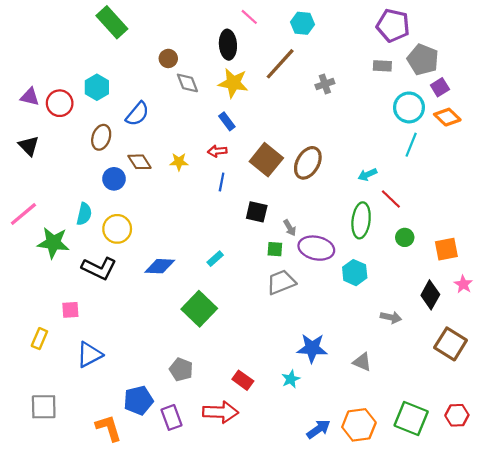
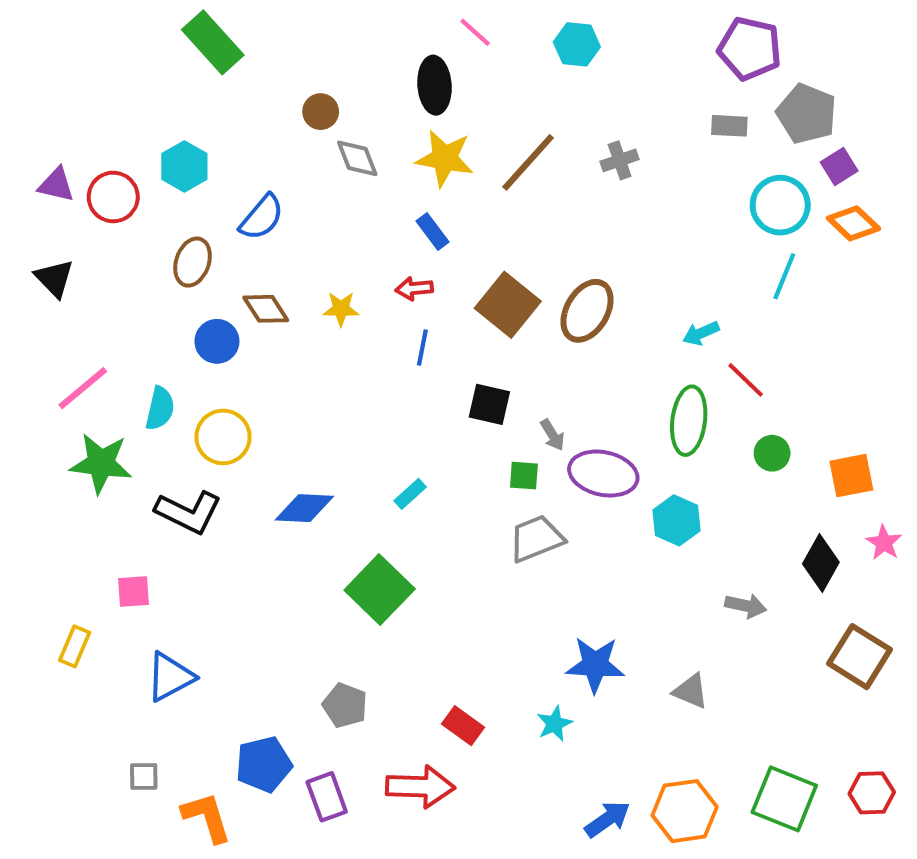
brown line: (280, 64) -> (528, 162), moved
pink line: (23, 214) -> (83, 388), moved
gray square: (44, 407) -> (144, 777), moved, size x0.6

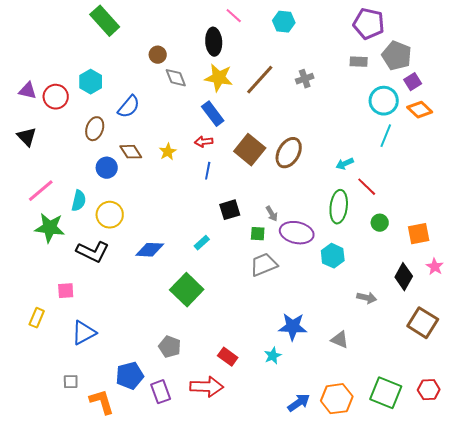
blue rectangle: (432, 232) -> (213, 114), size x1.4
yellow star: (341, 309) -> (168, 152), turned -30
black square: (489, 404) -> (230, 210), moved, turned -30

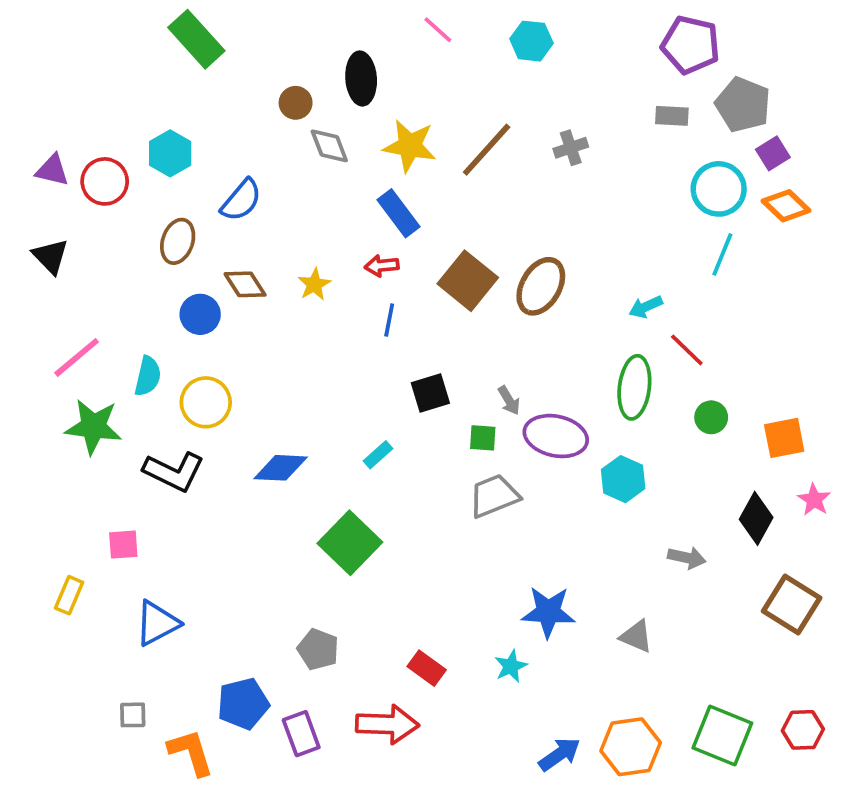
black ellipse: (214, 42) -> (361, 78), moved

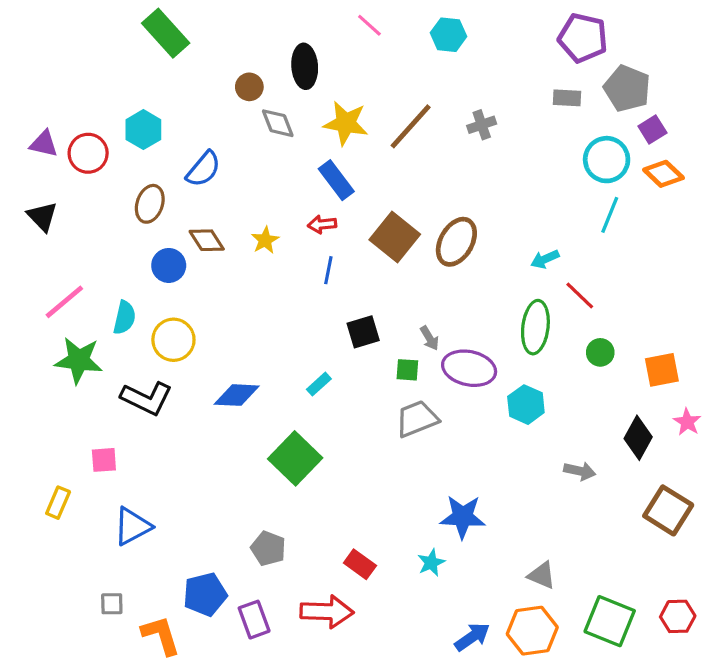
gray triangle: (636, 636) -> (542, 575), moved

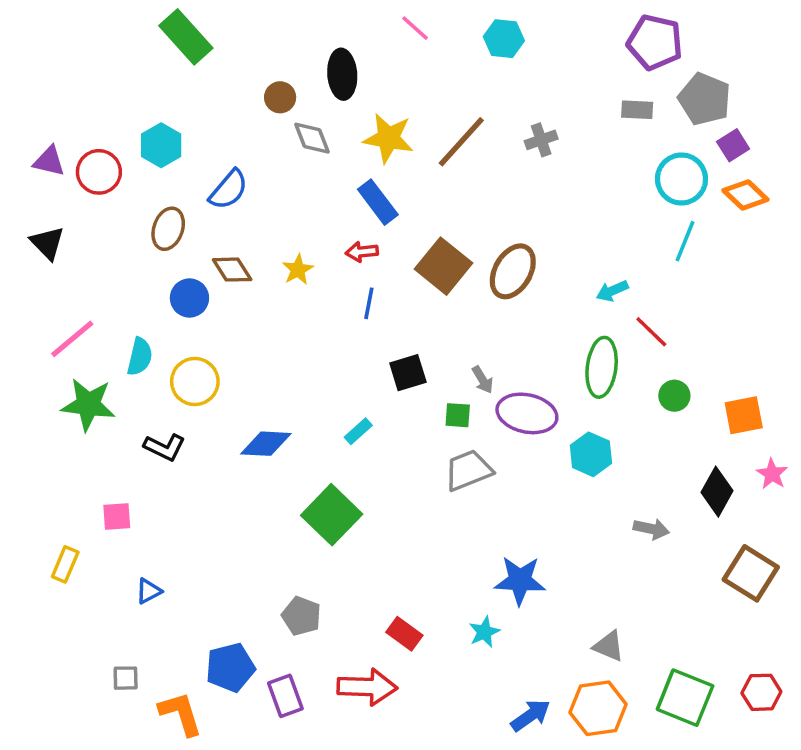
black L-shape: (147, 398) -> (165, 447), size x0.7
blue triangle: (132, 526) -> (149, 591), size x0.6

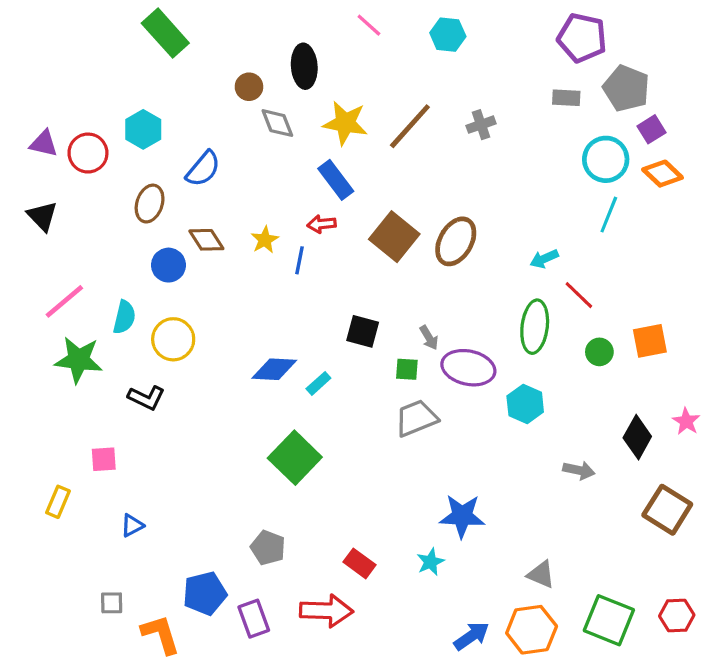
blue line: (369, 303) -> (299, 260), moved
black square: (408, 373) -> (363, 331), turned 32
orange square: (744, 415) -> (650, 341), moved
blue diamond: (266, 444) -> (274, 369), moved

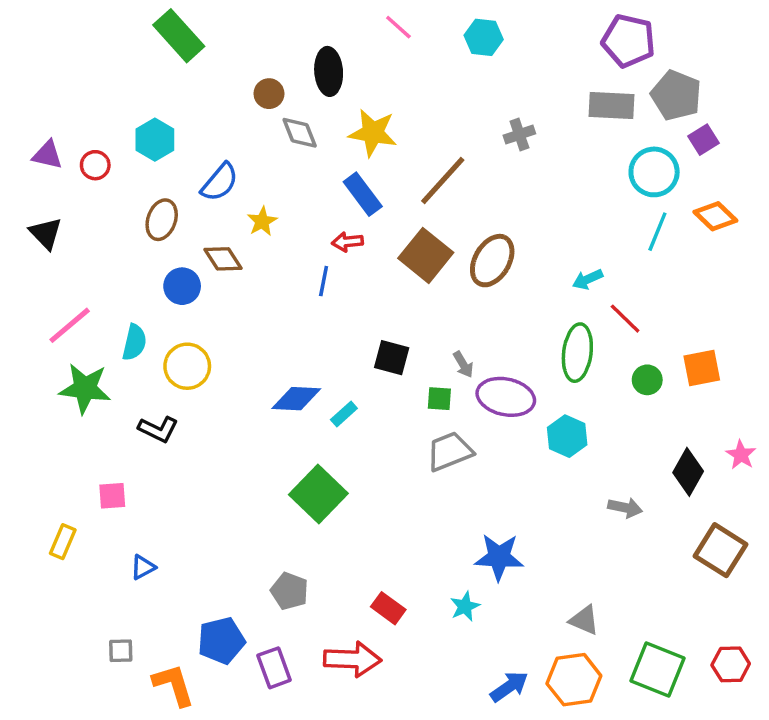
gray rectangle: (566, 98) -> (611, 106), size x1.5
brown line: (410, 126) -> (443, 181), moved
red circle: (88, 153) -> (95, 165), size x0.7
orange diamond: (663, 174) -> (715, 216), moved
yellow star: (265, 240) -> (262, 221), moved

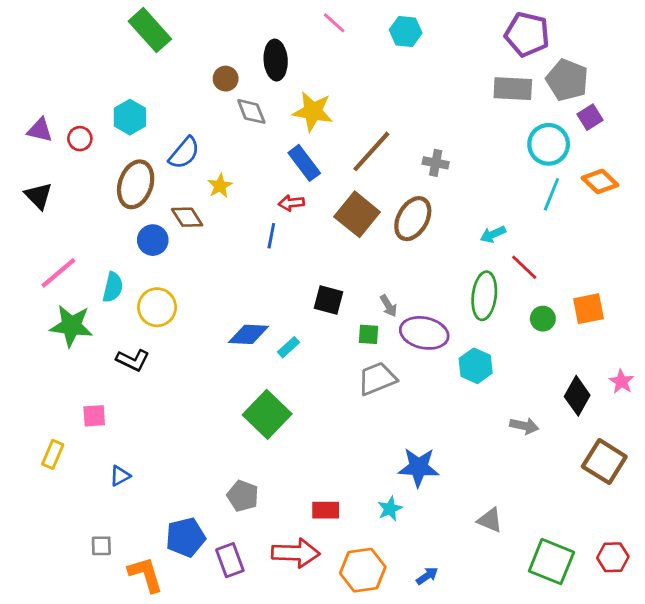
gray cross: (519, 135) -> (436, 163), moved, turned 30
brown ellipse: (162, 220) -> (136, 184), size x1.4
red rectangle: (388, 608) -> (326, 510), turned -36
orange hexagon: (574, 680) -> (363, 570), moved
blue arrow: (509, 687) -> (427, 576), size x0.7

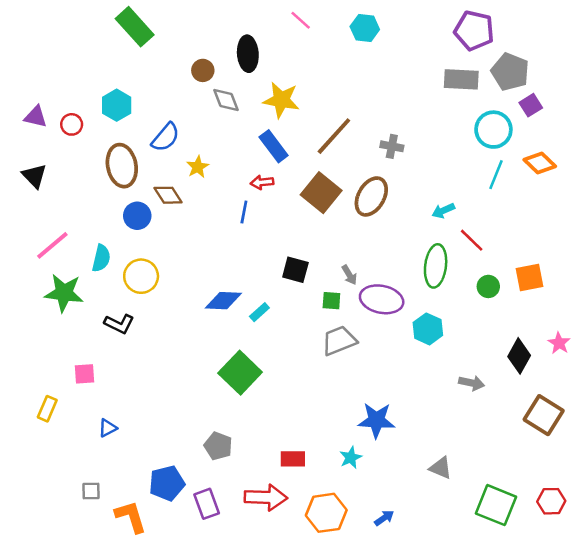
brown ellipse: (136, 184) -> (122, 166), turned -30

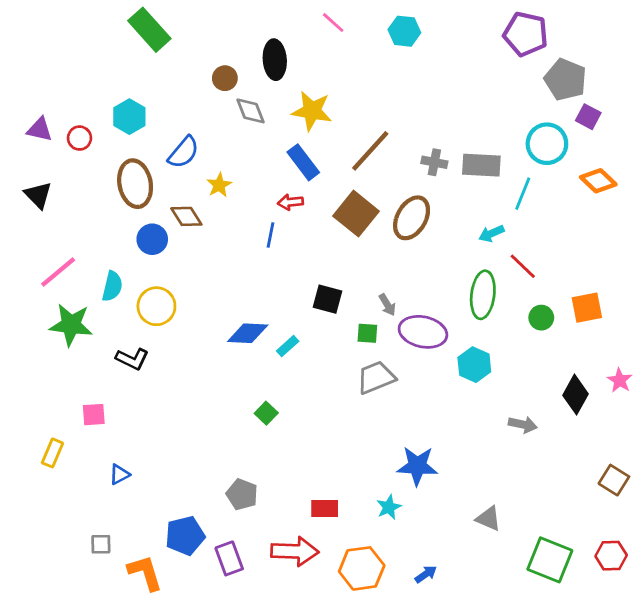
gray rectangle: (461, 79) -> (481, 165), moved
purple square: (531, 105) -> (588, 117), turned -30
cyan line: (496, 175) -> (523, 194), moved
green square: (240, 373) -> (266, 413), size x0.5
brown square: (544, 415) -> (614, 480), moved, size x0.7

